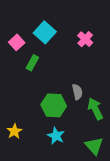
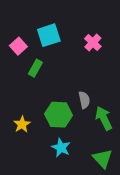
cyan square: (45, 32) -> (49, 35), turned 30
yellow star: (14, 131) -> (22, 124), moved

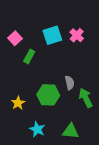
cyan square: (49, 35) -> (52, 35), moved
cyan star: (61, 148) -> (37, 129), moved
green triangle: (103, 159) -> (71, 131), moved, turned -42

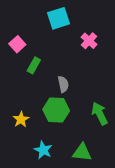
cyan square: (52, 35) -> (58, 18), moved
gray semicircle: (70, 83) -> (63, 84), moved

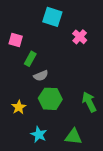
cyan square: (58, 18) -> (52, 17), turned 36
pink square: (17, 44) -> (16, 40), turned -32
gray semicircle: (63, 84) -> (41, 76), moved, turned 80

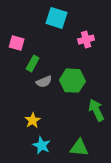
pink cross: (80, 37) -> (86, 40), turned 32
green hexagon: (50, 99) -> (72, 81), moved
yellow star: (19, 107) -> (33, 120), moved

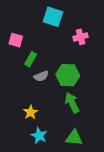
green arrow: (96, 110) -> (72, 103), moved

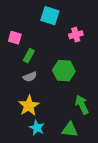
gray semicircle: (41, 76) -> (30, 77), moved
green arrow: (72, 103) -> (82, 105), moved
yellow star: (31, 112) -> (29, 106), size x1.5

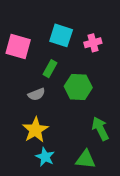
cyan square: (50, 16) -> (61, 35), moved
pink square: (15, 38) -> (18, 47), size x1.5
green rectangle: (29, 56) -> (50, 69), moved

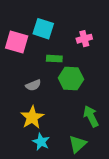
cyan square: (61, 35) -> (43, 29), moved
green rectangle: (50, 69) -> (54, 59), moved, turned 64
green triangle: (86, 159) -> (78, 144), turned -48

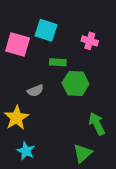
pink cross: (84, 39) -> (90, 41), turned 32
yellow star: (32, 117) -> (16, 118), moved
cyan star: (41, 142) -> (26, 151), moved

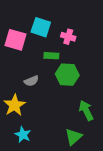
pink cross: (90, 41) -> (68, 37), moved

